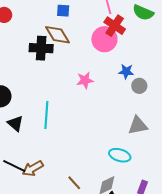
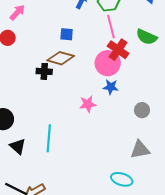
brown diamond: (57, 35) -> (61, 58), turned -44
black cross: (41, 48) -> (44, 71), size x0.7
blue star: (126, 72) -> (111, 87), moved

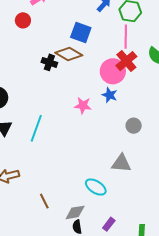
blue square: (67, 34) -> (81, 33), size x1.5

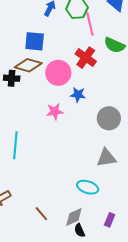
pink line: (126, 37) -> (90, 24), moved
pink circle: (113, 71) -> (58, 73), moved
gray circle: (134, 126) -> (109, 118), size x1.5

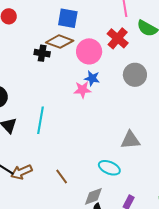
blue star: (78, 95) -> (92, 78), moved
gray circle: (109, 118) -> (135, 75), moved
brown line: (41, 214) -> (62, 177), moved

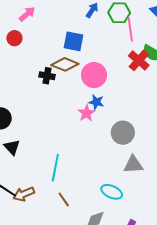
red cross: (118, 38) -> (139, 60), moved
gray circle: (135, 75) -> (123, 133), moved
pink star: (82, 90) -> (87, 113), turned -30
cyan line: (41, 120) -> (55, 168), moved

